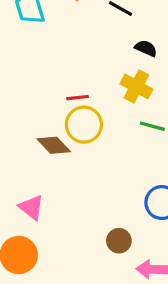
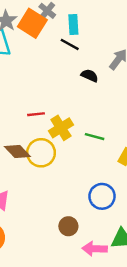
yellow cross: (136, 86) -> (61, 128), moved, turned 30
yellow circle: (84, 125) -> (41, 153), moved

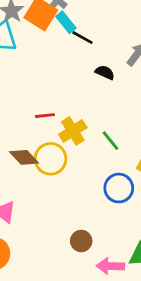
cyan rectangle: (73, 25) -> (66, 22), moved, turned -36
green line: (95, 137) -> (110, 141), turned 36
blue circle: (102, 196) -> (119, 188), moved

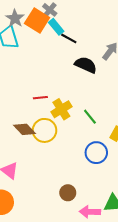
black semicircle: (105, 72) -> (86, 65), size x1.5

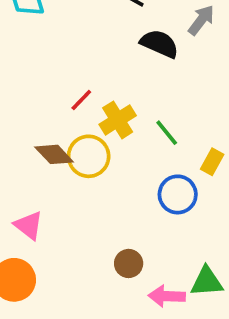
red line: (40, 98) -> (81, 100), turned -40

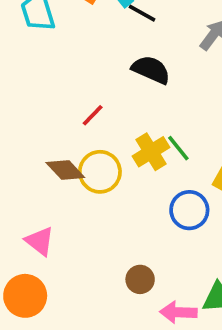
black semicircle: (159, 44) -> (151, 70), moved
yellow cross: (118, 120) -> (151, 152), moved

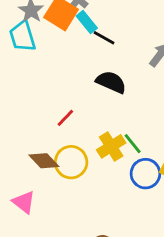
blue circle: (189, 210) -> (145, 174), moved
pink triangle: (40, 241) -> (24, 202), moved

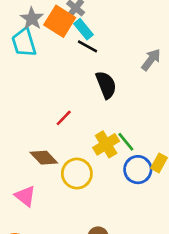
black line: (104, 38) -> (87, 46), moved
black semicircle: (111, 82) -> (106, 85), turned 44
yellow circle: (71, 162) -> (77, 174), moved

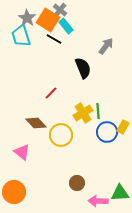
black line: (87, 46) -> (54, 39), moved
gray arrow: (151, 60) -> (106, 46), moved
green line: (126, 142) -> (98, 111), turned 35

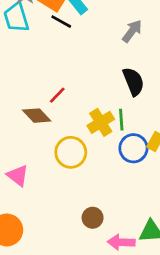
black semicircle: (83, 68) -> (133, 82), moved
brown diamond: (36, 123) -> (37, 116), moved

